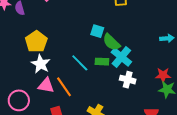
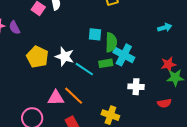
green semicircle: (111, 42) -> (111, 42), turned -120
white star: (41, 64) -> (65, 56), moved
white cross: (128, 80) -> (136, 87), moved

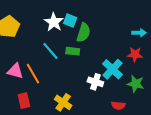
cyan cross: (124, 55) -> (112, 69), moved
white star: (65, 56) -> (54, 22), moved
red star: (168, 64) -> (135, 54), moved

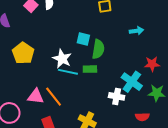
white star: (54, 22) -> (62, 59), moved
cyan arrow: (139, 33) -> (137, 31), moved
cyan line: (50, 51) -> (68, 72), turned -30

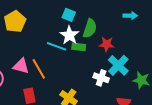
cyan square: (83, 39) -> (69, 15), moved
white star: (62, 59) -> (69, 35), moved
red star: (152, 64) -> (107, 44), moved

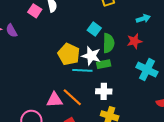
cyan square: (69, 15) -> (94, 29), moved, turned 32
yellow pentagon: (15, 21) -> (69, 54), moved
red star: (107, 44) -> (134, 41), moved
white cross: (101, 78) -> (104, 91), moved

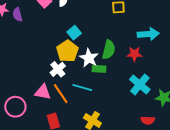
cyan arrow: (143, 19) -> (148, 34), size x1.5
cyan square: (94, 29) -> (74, 33), moved
cyan line: (82, 70) -> (82, 87), moved
white cross: (104, 91) -> (58, 69), moved, turned 35

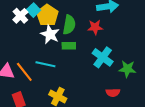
yellow pentagon: (67, 51) -> (47, 15), moved
white cross: (58, 69) -> (20, 16), moved
green rectangle: (99, 69) -> (69, 46), moved

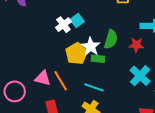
yellow pentagon: (47, 15) -> (77, 54), moved
green rectangle: (69, 46) -> (98, 59), moved
cyan line: (45, 64) -> (94, 87), moved

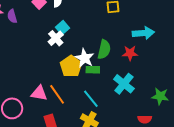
cyan square: (77, 20) -> (63, 28), moved
cyan cross: (140, 76) -> (124, 84), moved
cyan line: (94, 87) -> (91, 99), turned 36

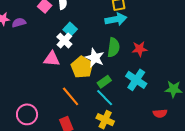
purple semicircle: (12, 16) -> (19, 23), turned 96
cyan arrow: (143, 33) -> (116, 19), moved
green rectangle: (93, 70) -> (104, 82), moved, turned -32
pink triangle: (39, 93) -> (52, 59), moved

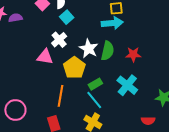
cyan square: (70, 29) -> (67, 17), moved
white star: (95, 58) -> (89, 49), moved
orange line: (71, 96) -> (60, 96), turned 45

